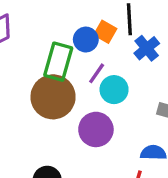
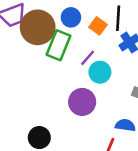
blue circle: (86, 40) -> (71, 17), moved
brown circle: (53, 97) -> (38, 27), moved

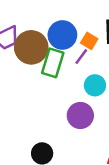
blue circle: (71, 17) -> (62, 35), size x1.5
purple line: (88, 58) -> (81, 57), moved

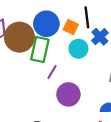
purple line: (81, 57) -> (52, 72), moved
cyan circle: (95, 85) -> (78, 49), moved

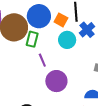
green rectangle: (40, 49) -> (32, 39), size x0.7
purple line: (52, 72) -> (42, 60), turned -56

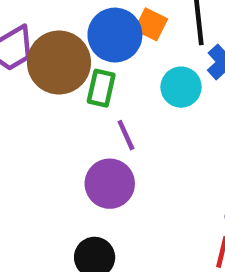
orange square: (61, 20) -> (151, 24), moved
purple circle: (56, 81) -> (110, 184), moved

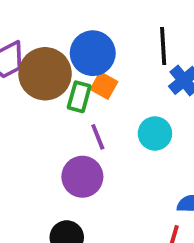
orange square: (151, 24) -> (104, 86), moved
cyan circle: (181, 87) -> (155, 133), moved

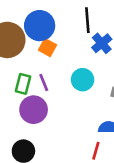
green rectangle: (79, 97) -> (23, 84), moved

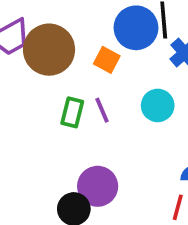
blue circle: (40, 26) -> (136, 28), moved
purple circle: (34, 110) -> (98, 186), moved

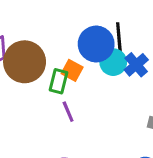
cyan circle: (158, 105) -> (113, 62), moved
green rectangle: (72, 112) -> (58, 81), moved

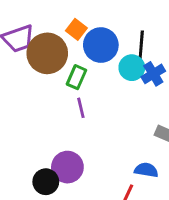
blue circle: (96, 44) -> (101, 45), moved
orange square: (72, 70) -> (76, 29), moved

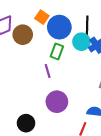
brown circle: (47, 53) -> (23, 35), size x0.7
green rectangle: (77, 77) -> (57, 51), moved
purple circle: (67, 167) -> (57, 102), moved

